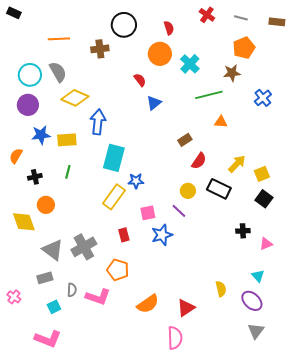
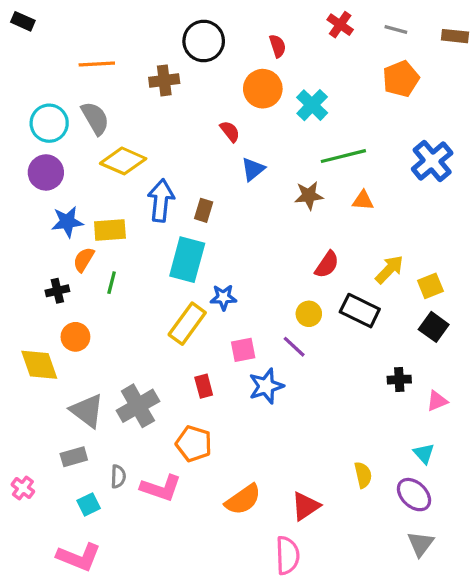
brown star: (232, 73) -> (309, 195), moved
blue cross: (263, 98) -> (432, 161), size x1.4
brown rectangle: (185, 140) -> (204, 210), moved, turned -40
orange semicircle: (16, 156) -> (84, 260), moved

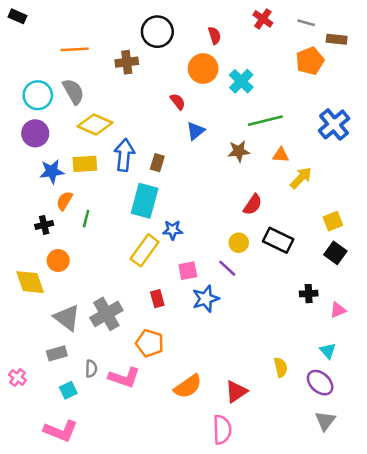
brown rectangle: (455, 36) -> (337, 39), moved
yellow rectangle: (110, 230) -> (85, 164), moved
yellow arrow: (389, 269) -> (301, 178), moved

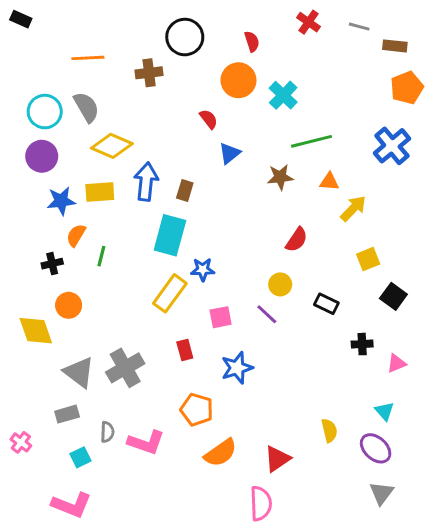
orange pentagon: (310, 61) -> (407, 88), moved
yellow square: (333, 221) -> (368, 259), moved
black rectangle: (278, 240) -> (326, 304), moved, size x0.7
blue star: (206, 299) -> (237, 368), moved
orange pentagon: (150, 343) -> (197, 410), moved

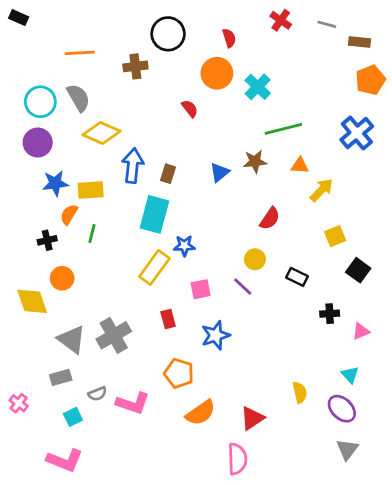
blue triangle: (230, 153) -> (220, 172), moved
yellow rectangle: (100, 192) -> (91, 190), moved
gray semicircle: (107, 432) -> (97, 394), turned 66

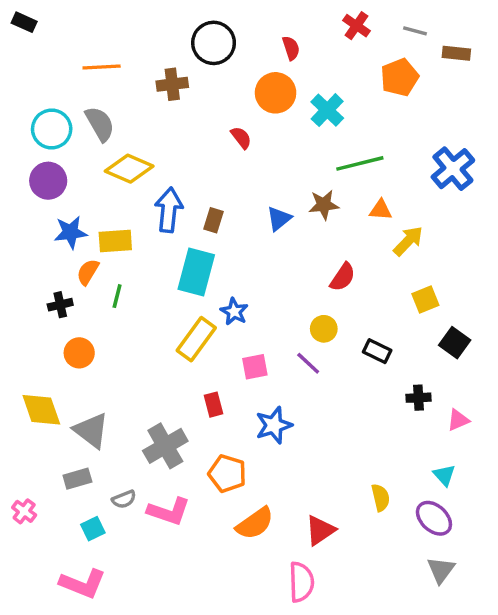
orange pentagon: (370, 80) -> (400, 77), moved
blue star: (184, 246) -> (234, 312), turned 30
yellow diamond: (32, 301) -> (41, 410), moved
gray cross: (114, 335) -> (165, 446), moved

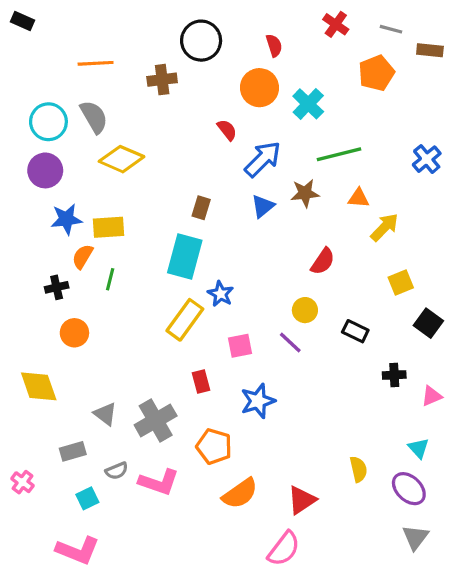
blue cross: (453, 169) -> (427, 159), size x0.7
blue arrow: (169, 210) -> (263, 159), moved, turned 39
gray triangle: (91, 430) -> (105, 414), moved, size x0.7
pink semicircle: (301, 582) -> (284, 549), turned 39

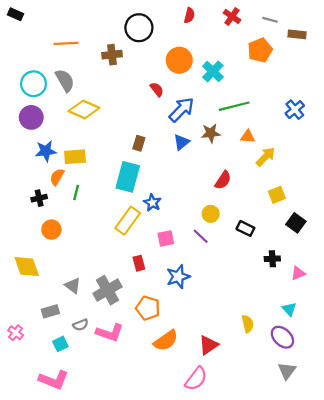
red semicircle: (274, 45) -> (189, 15), moved, turned 32

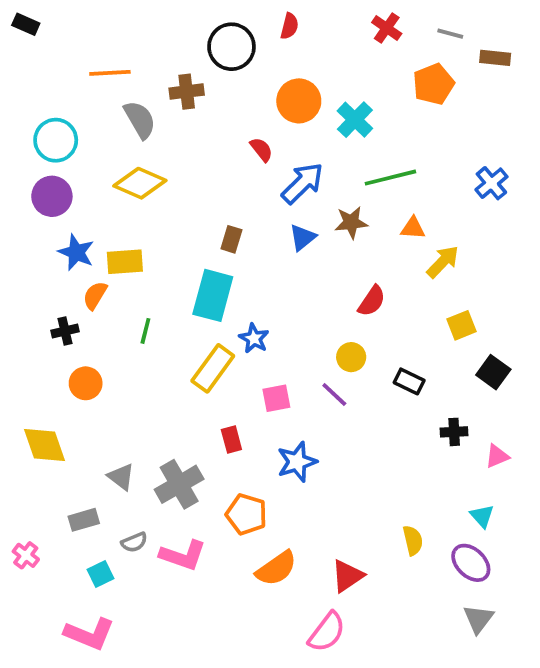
red semicircle: (189, 15) -> (289, 26), moved
gray semicircle: (65, 80) -> (140, 120), moved
blue star: (46, 151) -> (76, 252), turned 30
green line: (76, 193) -> (145, 331), moved

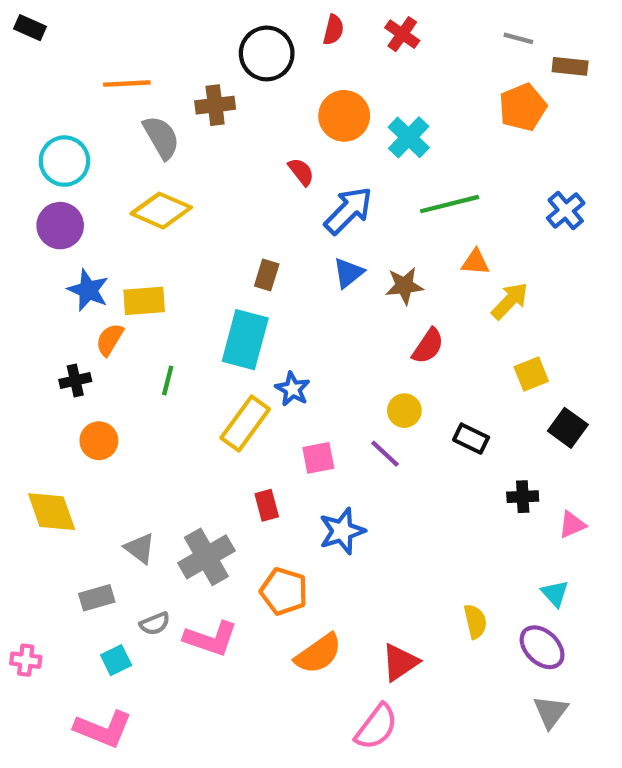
red cross: (387, 28) -> (402, 34), moved
orange pentagon: (433, 84) -> (523, 107), moved
brown star: (351, 222) -> (404, 286), moved
pink cross: (26, 555) -> (26, 660), moved, turned -30

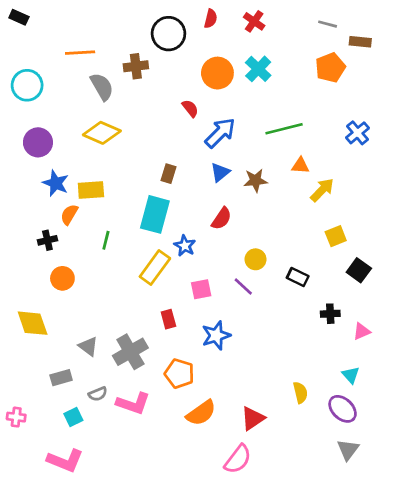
cyan cross: (409, 137) -> (258, 69), moved
cyan circle: (64, 161) -> (27, 85), moved
red semicircle: (428, 346) -> (222, 219), moved

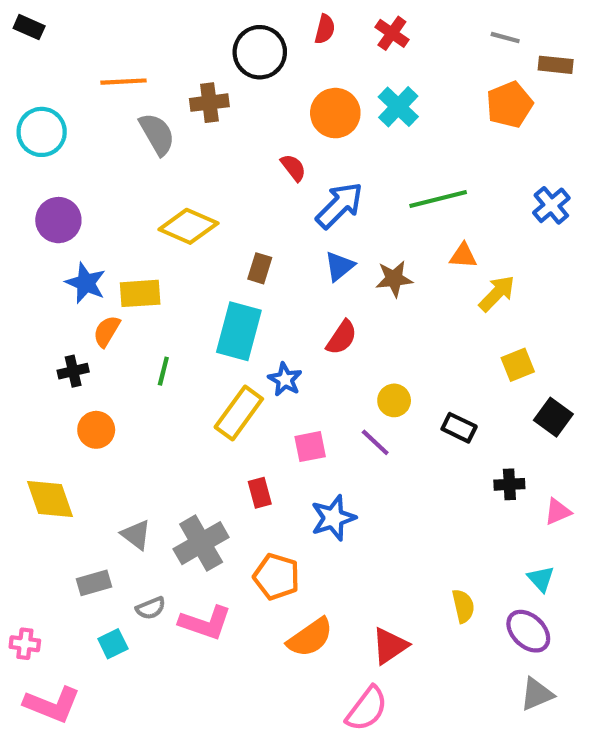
yellow diamond: (102, 133) -> (188, 226), moved
gray triangle: (348, 450) -> (537, 694), turned 30
pink L-shape: (65, 461) -> (52, 705), moved

